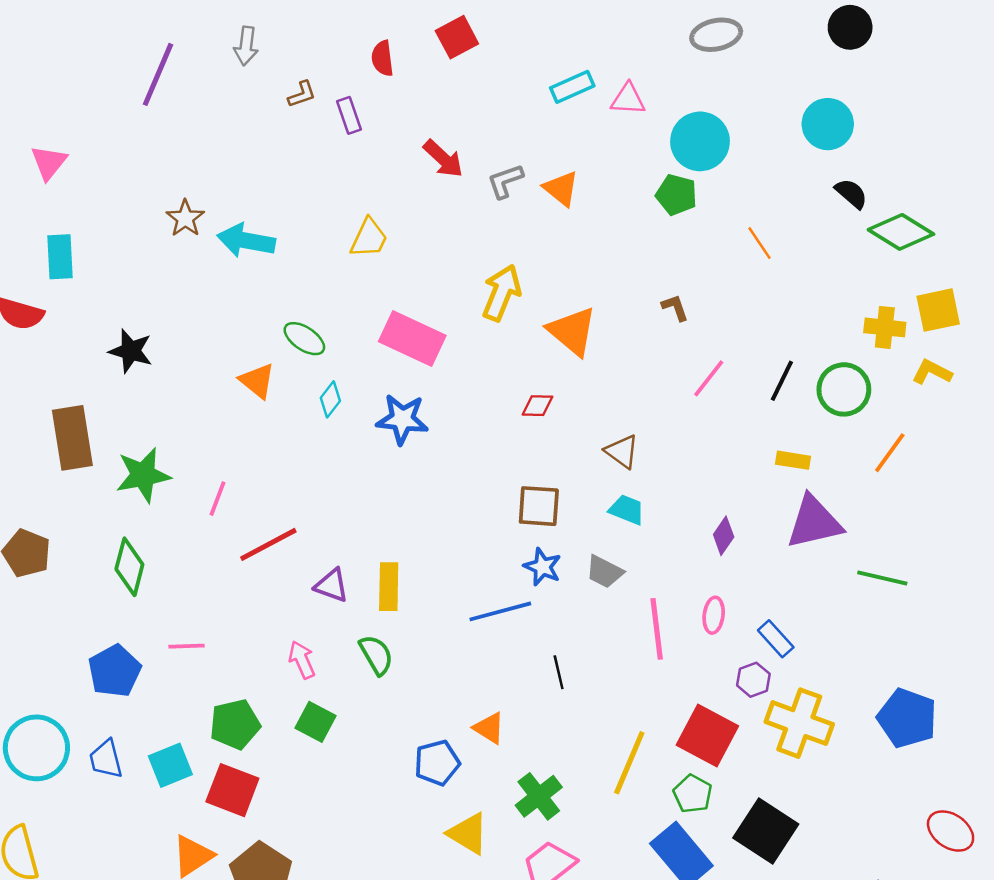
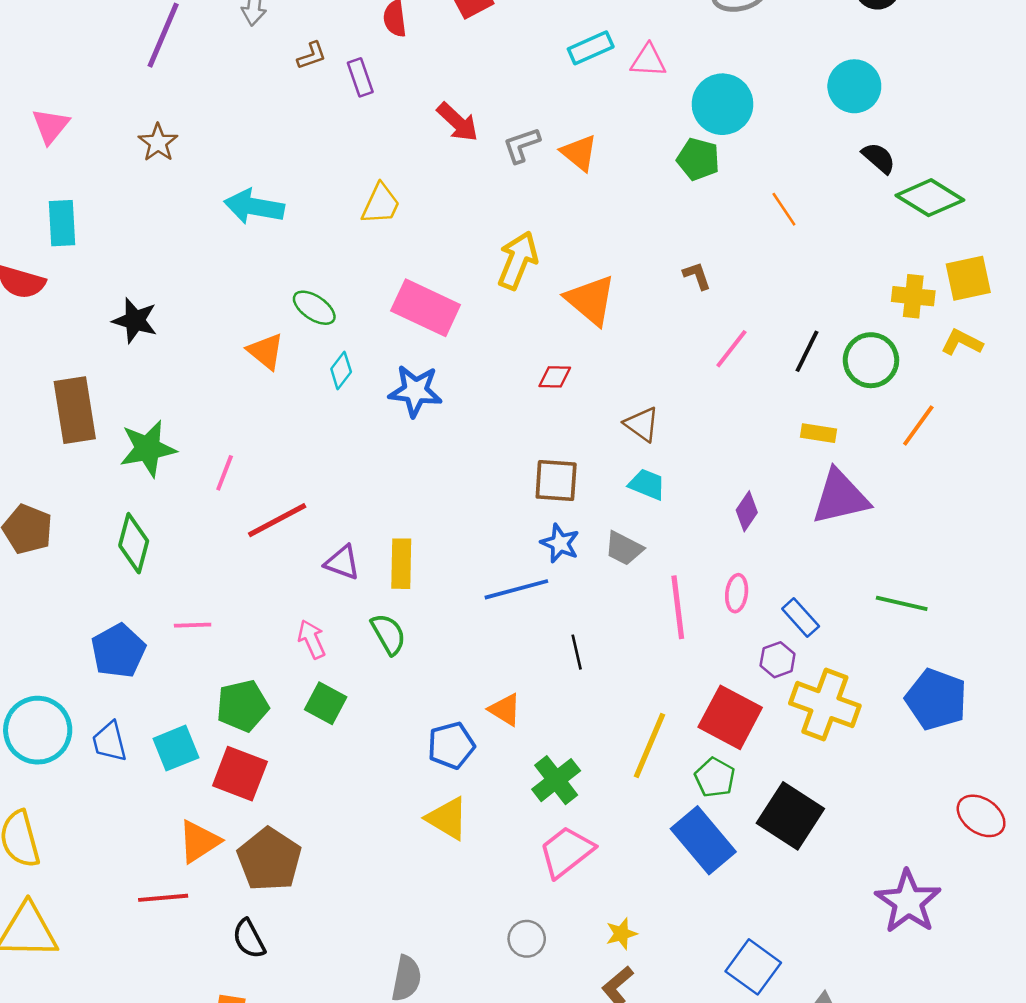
brown star: (185, 218) -> (158, 143), moved
green line: (882, 578) -> (902, 603), moved
yellow triangle: (468, 833) -> (447, 818), moved

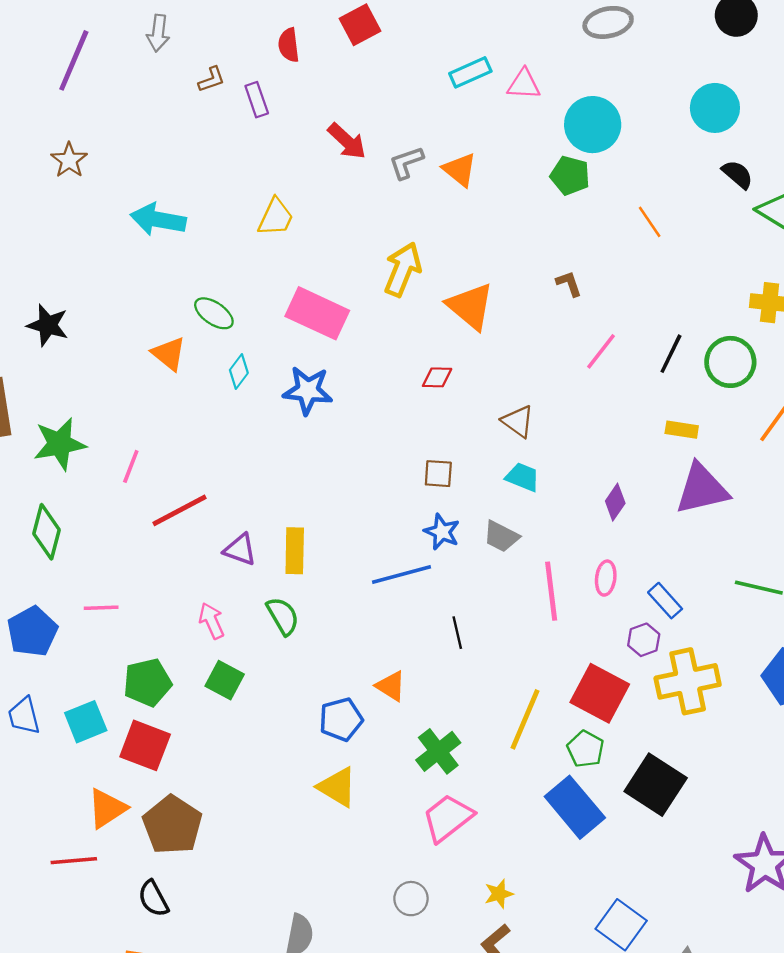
brown square: (556, 481) -> (438, 474), size x0.7
yellow cross: (825, 705) -> (688, 681), turned -32

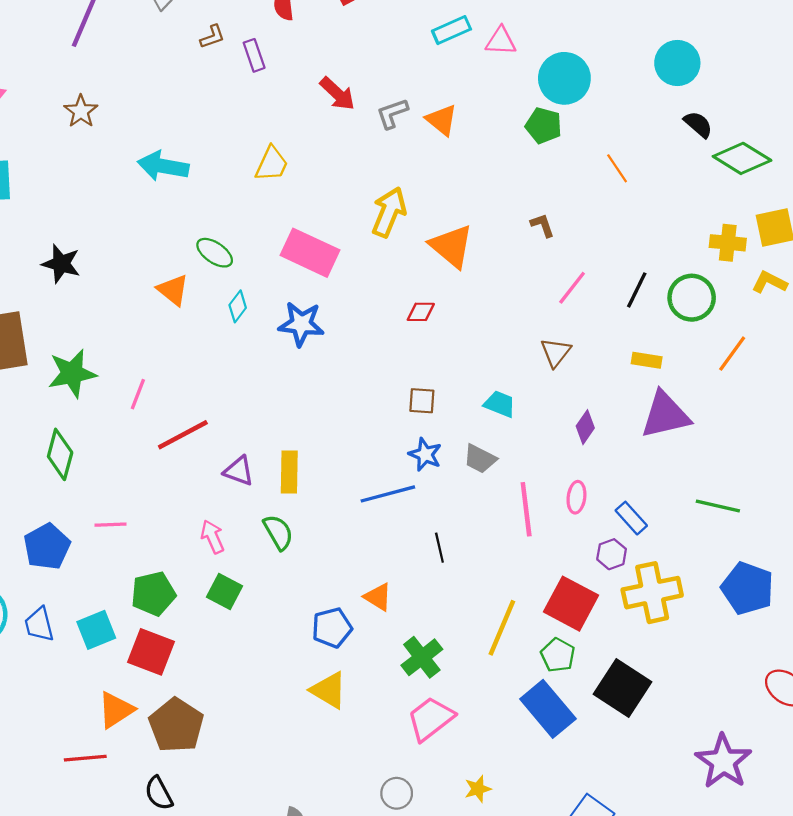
brown triangle: (518, 421) -> (556, 352), moved, turned 32

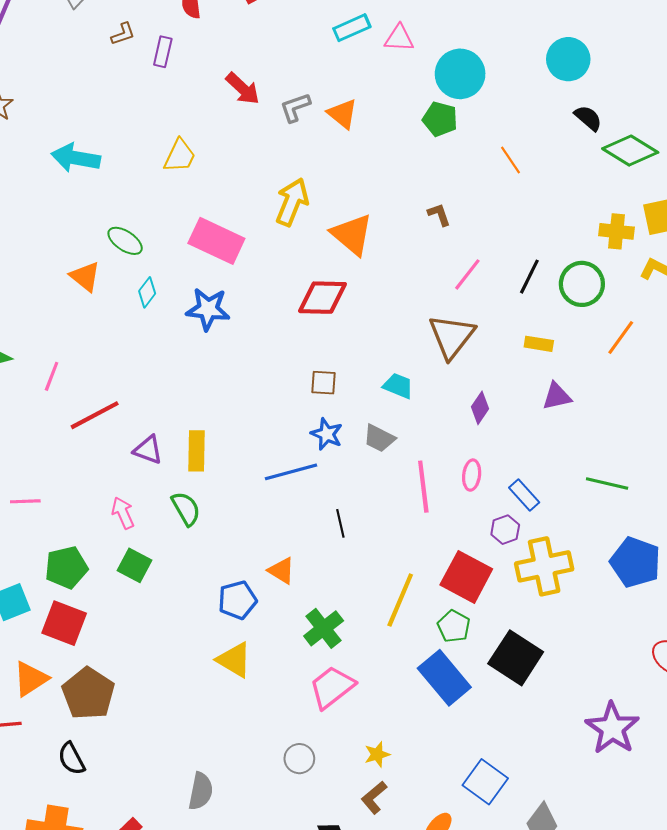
purple rectangle: (254, 55) -> (163, 52), turned 32
red diamond: (421, 312) -> (322, 298), size x1.8
brown triangle: (556, 352) -> (452, 336), size x1.6
purple triangle: (665, 415) -> (557, 396), size x0.6

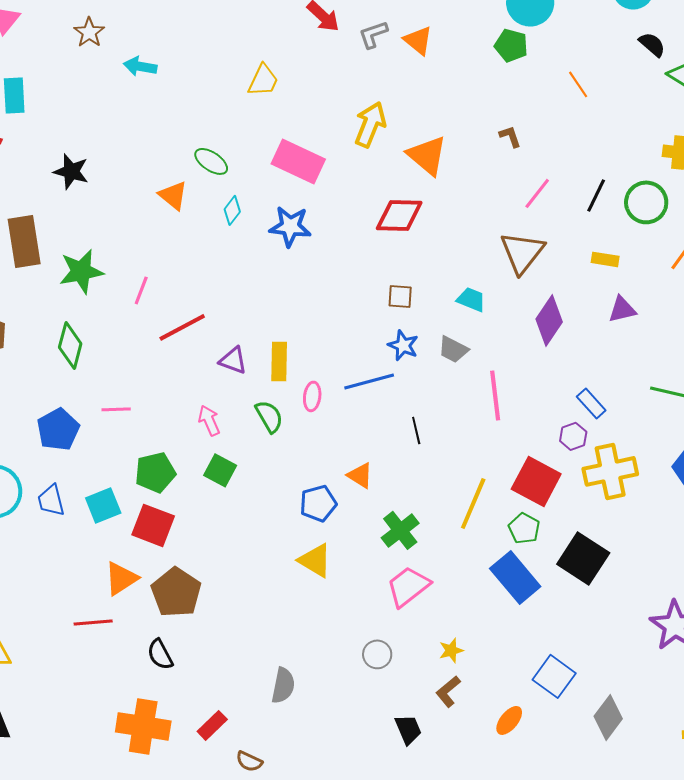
cyan arrow: (76, 158) -> (140, 66), moved, size x0.7
purple diamond: (480, 408) -> (549, 320), size x1.6
pink ellipse: (472, 475) -> (312, 396), moved

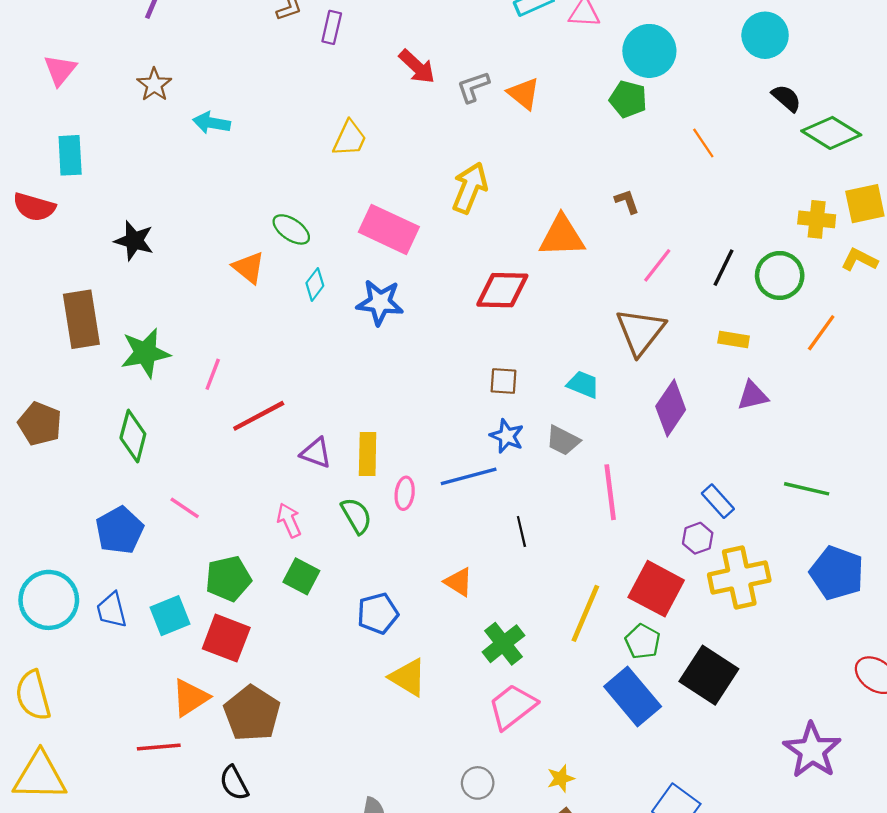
orange triangle: (427, 155) -> (562, 236), moved, turned -42
pink line: (116, 409) -> (185, 508), turned 36
blue pentagon: (318, 503) -> (378, 613), moved

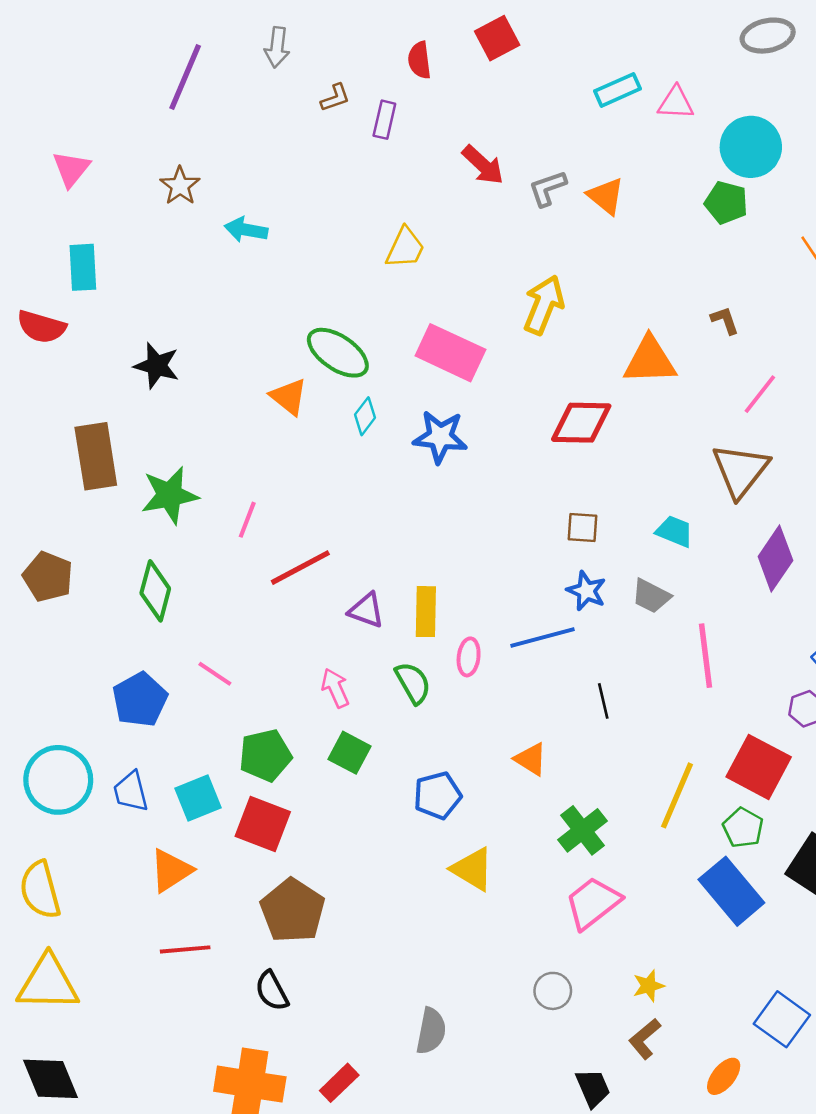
green ellipse: (291, 229) -> (338, 353), size x1.4
orange triangle: (190, 698) -> (171, 871), moved

